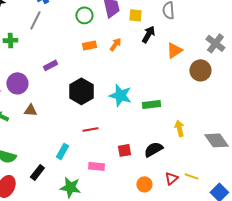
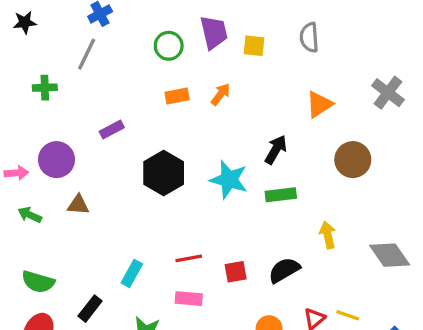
black arrow: (148, 34) -> (276, 150), moved
brown circle: (200, 70) -> (353, 160), moved
red line: (90, 129) -> (189, 258), moved

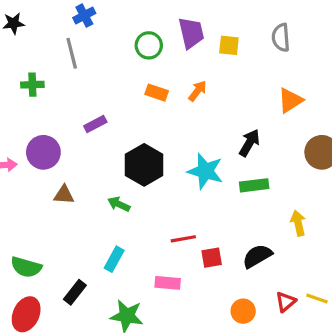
gray line: (87, 54) -> (72, 53), turned -40
orange rectangle: (177, 96) -> (157, 93), turned 30
green arrow: (30, 215) -> (119, 204), moved
red line: (189, 258) -> (183, 239), moved

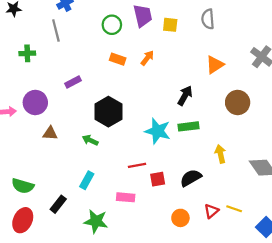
cyan star: (205, 171) -> (158, 131), moved

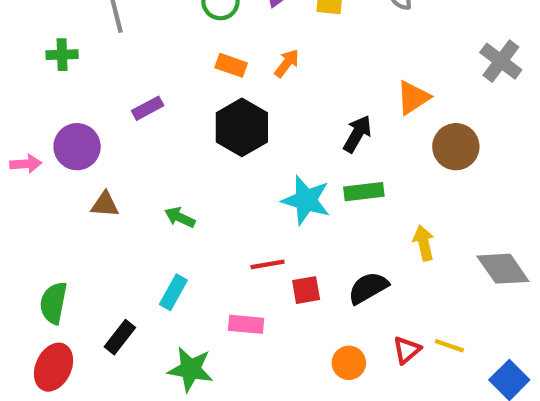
orange triangle: (215, 65) -> (413, 97), moved
black hexagon: (108, 112) -> (242, 127), moved
green semicircle: (23, 186) -> (54, 303), turned 85

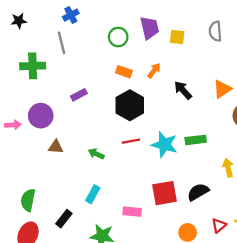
green cross: (62, 55) -> (33, 66), size x1.5
black arrow: (357, 134) -> (183, 90), moved, turned -72
red line: (268, 264) -> (131, 141), moved
red square: (306, 290) -> (164, 193), size x1.6

